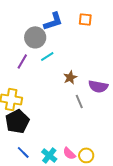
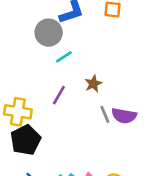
purple line: (22, 61) -> (59, 95), moved
purple semicircle: (98, 86) -> (124, 116), moved

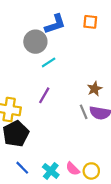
brown star: (93, 84) -> (95, 89), moved

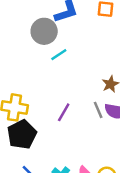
purple line: (44, 95) -> (64, 112), moved

